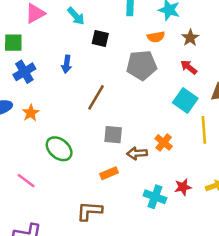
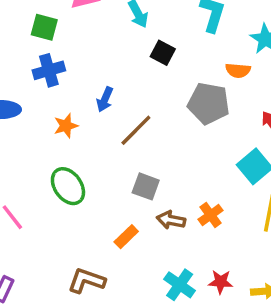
blue arrow: (67, 64) -> (105, 99), moved
orange star: (31, 113) -> (66, 126), moved
orange rectangle: (109, 173) -> (126, 237), turned -36

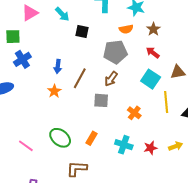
orange star: (66, 126) -> (54, 91), moved
green ellipse: (68, 186) -> (60, 138), moved
gray square: (146, 186) -> (101, 100), moved
brown arrow: (171, 220) -> (111, 79), moved, turned -49
cyan cross: (180, 285) -> (124, 145), moved

